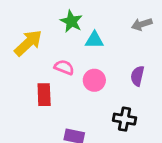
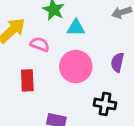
pink semicircle: (64, 67) -> (40, 44), moved
pink circle: (94, 80) -> (76, 67), size x1.5

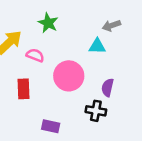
cyan triangle: (76, 28) -> (97, 46), moved
purple semicircle: (117, 62) -> (108, 88), moved

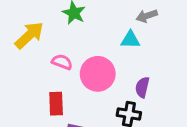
pink semicircle: (35, 55) -> (62, 62), moved
red rectangle: (24, 89) -> (56, 104), moved

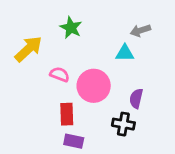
red rectangle: (56, 104) -> (67, 114), moved

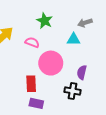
green star: (71, 28) -> (45, 21), moved
pink semicircle: (60, 74) -> (32, 42), moved

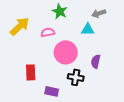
pink semicircle: (32, 42) -> (48, 32), turned -32
red rectangle: (31, 84) -> (31, 72), moved
black cross: (72, 91) -> (76, 77), moved

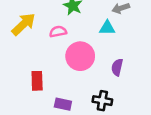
black cross: (76, 77) -> (102, 101), moved

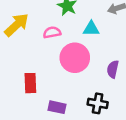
cyan triangle: (107, 28) -> (91, 29), moved

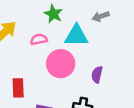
cyan triangle: (91, 29) -> (76, 36), size x1.5

